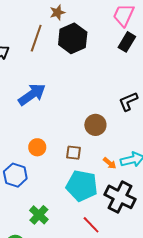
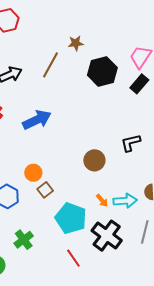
black hexagon: (73, 38) -> (102, 71), moved
brown square: (74, 153) -> (45, 190), moved, turned 35

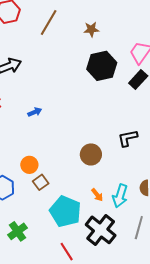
brown star: (76, 43) -> (91, 29), moved
brown line: (50, 65) -> (49, 23), moved
blue arrow: (37, 120) -> (35, 112), size x0.5
cyan arrow: (125, 201) -> (120, 196), turned 110

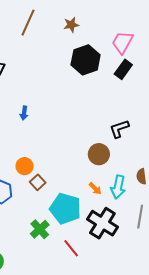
blue arrow: (35, 112) -> (24, 113), turned 128
brown circle: (91, 154) -> (99, 154), moved
green cross: (17, 231) -> (40, 229), moved

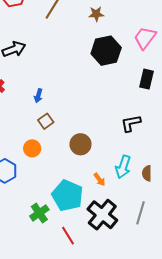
black rectangle: (123, 69) -> (146, 79), moved, turned -30
brown circle: (99, 154) -> (80, 144), moved
brown square: (38, 182) -> (46, 121), moved
cyan arrow: (118, 187) -> (123, 167), moved

